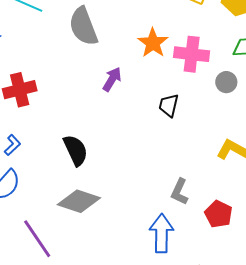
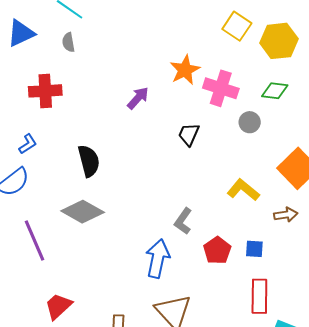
gray semicircle: (83, 26) -> (68, 42), moved, size x0.5

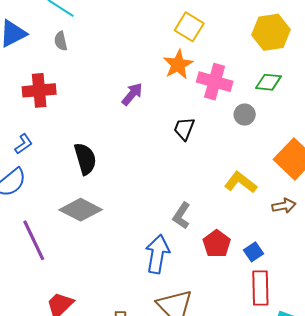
yellow square: (237, 26) -> (189, 27), moved
blue square: (254, 249) -> (254, 252), moved, turned -36

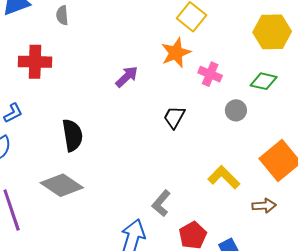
pink cross: (215, 82) -> (210, 74), size x0.7

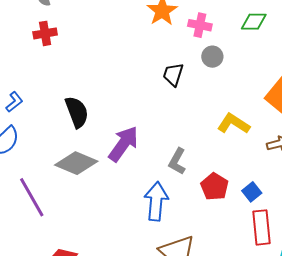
red cross: (35, 62) -> (45, 33), moved, size x0.7
purple arrow: (127, 77) -> (123, 144), moved, size x1.5
gray circle: (236, 110) -> (212, 57), moved

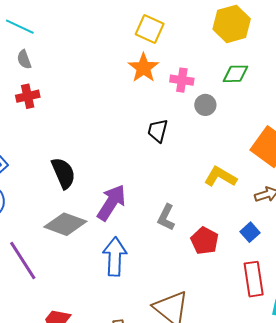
gray circle: (212, 57) -> (205, 105), moved
blue square: (252, 192) -> (250, 232), moved
blue arrow: (156, 201) -> (115, 256), moved

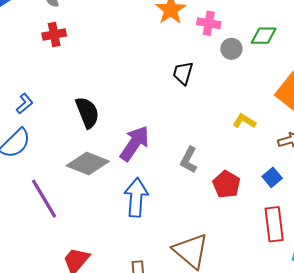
green diamond: (235, 74) -> (264, 36), moved
yellow L-shape: (220, 177) -> (244, 121), size x0.7

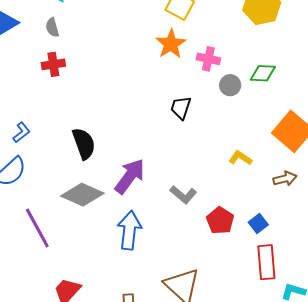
gray L-shape: (189, 160) -> (183, 195), turned -80
blue square: (272, 177) -> (258, 223), moved

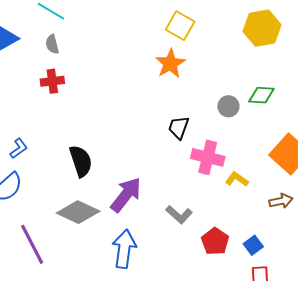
pink cross: (208, 59) -> (208, 157), moved, size x1.4

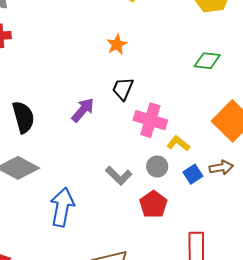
orange star: (170, 64) -> (117, 44), moved, size x0.7
gray circle: (228, 106) -> (157, 166), moved
purple arrow: (126, 195) -> (83, 110), moved, size x0.7
blue square: (253, 245) -> (193, 174), moved

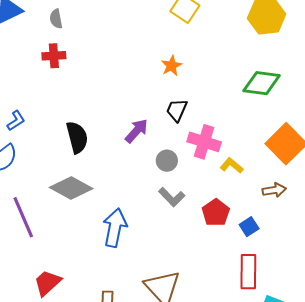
green diamond: (207, 61) -> (262, 83), size x1.4
gray circle: (157, 166) -> (167, 161), moved
blue square: (193, 174) -> (249, 227), moved
red pentagon: (153, 204) -> (216, 213), moved

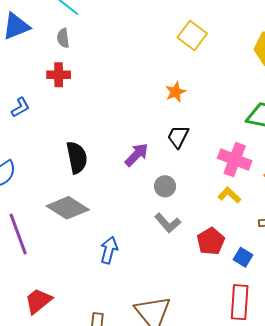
blue L-shape: (16, 121) -> (20, 107), moved
pink cross: (204, 142) -> (235, 160), moved
blue square: (249, 227) -> (243, 257), turned -30
blue arrow: (115, 228) -> (109, 250), size x0.7

